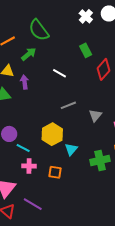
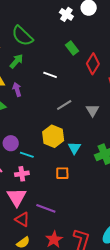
pink cross: (29, 166) -> (22, 174), moved

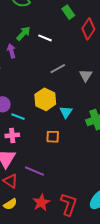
green arrow: (16, 61) -> (23, 33), moved

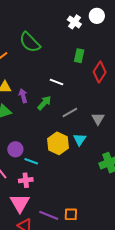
green rectangle: (68, 12) -> (79, 56), turned 48
green arrow: (23, 33) -> (44, 103), moved
cyan triangle: (66, 112) -> (80, 139), moved
orange square: (53, 137) -> (71, 214), moved

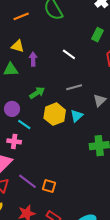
green arrow: (44, 103) -> (37, 93), moved

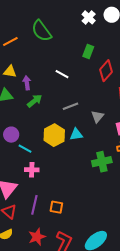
green arrow: (37, 93) -> (35, 101), moved
cyan triangle: (77, 116) -> (76, 134), turned 40
pink cross: (14, 141) -> (32, 170), moved
purple line: (27, 181) -> (34, 205), turned 72

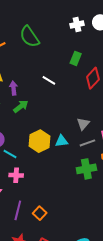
white cross: (89, 17) -> (77, 24), turned 32
gray line: (71, 106) -> (87, 143), moved
orange square: (56, 207) -> (40, 213), turned 32

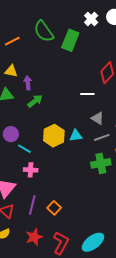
white cross: (77, 24) -> (91, 19), turned -32
green rectangle: (76, 58) -> (70, 40), moved, size x1.5
white line: (49, 80) -> (87, 94), moved, turned -32
gray triangle: (83, 124) -> (97, 118), turned -40

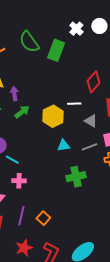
gray triangle: (97, 118) -> (91, 121), moved
yellow hexagon: (54, 136) -> (53, 116), moved
green cross: (101, 163) -> (76, 177), moved

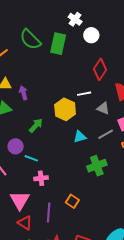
white circle: (99, 26) -> (91, 35), moved
green arrow: (22, 112) -> (36, 125), moved
orange square: (43, 218) -> (72, 201), moved

